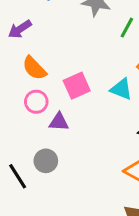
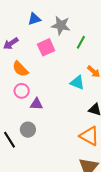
pink square: (77, 86) -> (46, 47), moved

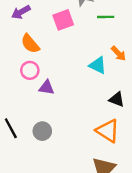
green line: (81, 42) -> (106, 17), turned 56
gray circle: (28, 130) -> (42, 131), moved

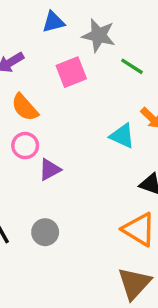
green line: (106, 17) -> (132, 66), turned 35
purple triangle: (47, 88) -> (50, 170), turned -35

